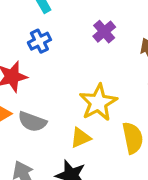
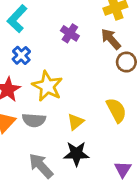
yellow star: (98, 103) -> (47, 86), moved

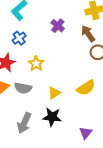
yellow star: (47, 86) -> (36, 64), size x0.7
yellow semicircle: (116, 110) -> (86, 88), turned 78
gray arrow: (41, 166) -> (24, 123), turned -120

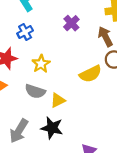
gray semicircle: (23, 88) -> (35, 91), moved
yellow semicircle: (86, 88) -> (90, 74), moved

